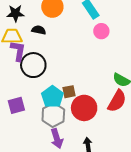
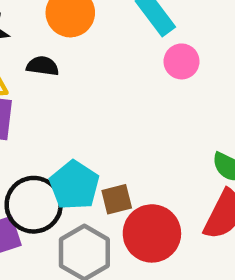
black circle: (33, 65) -> (34, 205), moved
cyan pentagon: (52, 97) -> (74, 185), moved

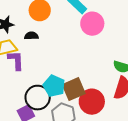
pink circle: (182, 61) -> (92, 24), size x1.5
brown square: (117, 199) -> (74, 89), size x1.6

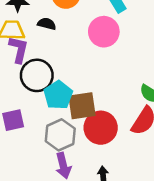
pink circle: (92, 24) -> (104, 32), moved
black circle: (38, 98) -> (37, 75), moved

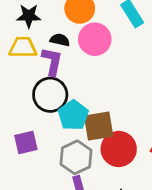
pink circle: (104, 32) -> (95, 39), moved
purple L-shape: (19, 50) -> (52, 61), moved

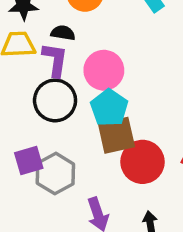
pink circle: (95, 39) -> (104, 70), moved
cyan pentagon: (73, 115) -> (109, 108), moved
gray hexagon: (76, 157) -> (55, 174), moved

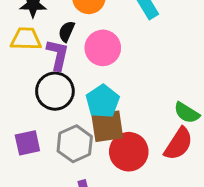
black semicircle: (63, 33) -> (67, 31), turned -80
pink circle: (104, 70) -> (103, 48), moved
gray hexagon: (55, 174) -> (75, 144), moved

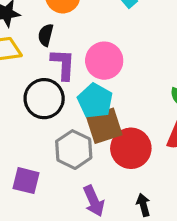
pink circle: (103, 48) -> (104, 61), moved
purple L-shape: (58, 55) -> (63, 64), moved
purple square: (27, 143) -> (26, 181), moved, turned 36

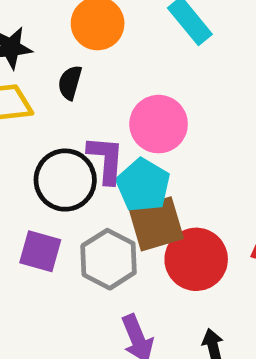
purple L-shape: (63, 64) -> (106, 159), moved
purple square: (26, 181) -> (40, 251), moved

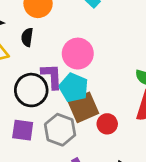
red circle: (196, 259) -> (107, 124), size x0.6

